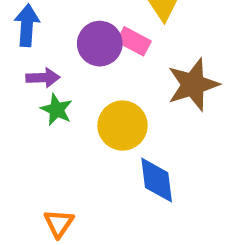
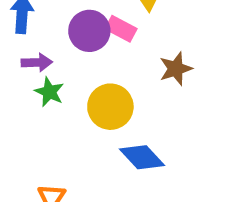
brown star: (193, 85) -> (176, 69), size x0.7
blue diamond: (157, 180) -> (142, 157), turned -36

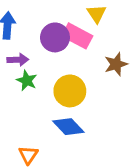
pink rectangle: (121, 29) -> (77, 36), size x1.4
blue diamond: (142, 157) -> (68, 127), moved

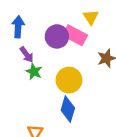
purple arrow: (18, 60) -> (27, 55), turned 56
blue diamond: (68, 127) -> (68, 109), turned 60

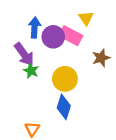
blue arrow: (18, 27) -> (35, 27), moved
purple arrow: (27, 55) -> (24, 54), size x1.5

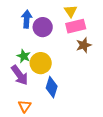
pink rectangle: (71, 36) -> (76, 26), moved, turned -42
purple arrow: (24, 54) -> (20, 75), moved
yellow circle: (65, 79) -> (41, 63), moved

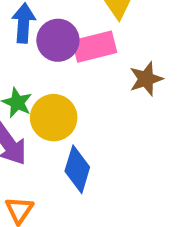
pink rectangle: (76, 26) -> (94, 47), moved

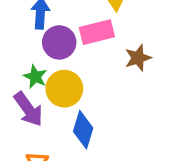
purple circle: (58, 40) -> (59, 42), moved

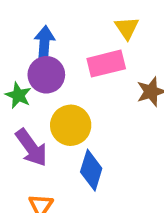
purple circle: (59, 42) -> (46, 75), moved
green star: (35, 77) -> (18, 95), moved

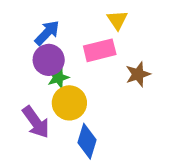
blue arrow: (44, 43) -> (47, 33), turned 40
green star: (18, 95) -> (58, 77), moved, turned 30

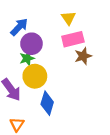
pink rectangle: (100, 50) -> (73, 39), moved
purple circle: (49, 60) -> (31, 44), moved

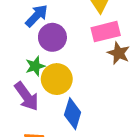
brown star: (83, 56) -> (119, 53), turned -30
green star: (27, 58) -> (35, 66), moved

